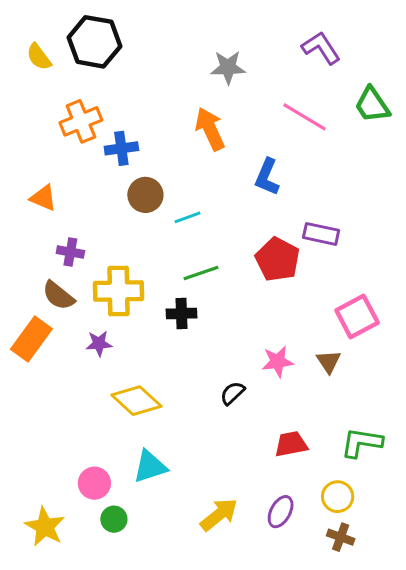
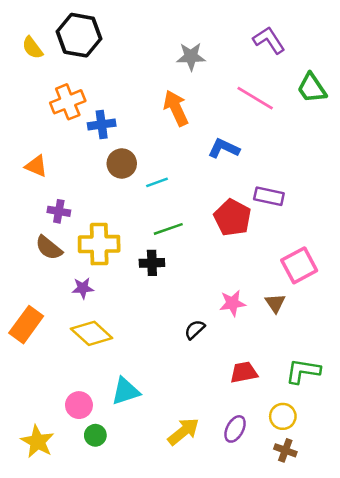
blue L-shape: (267, 177) -> (224, 148), turned 92
orange rectangle: (31, 339) -> (26, 325), moved
yellow diamond: (136, 401) -> (92, 333), moved

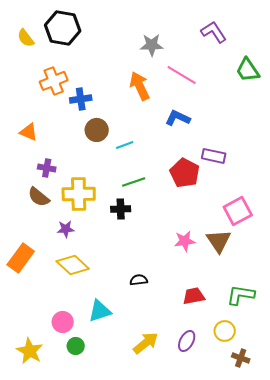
pink line: (255, 98) -> (182, 75), moved
brown triangle: (275, 303) -> (219, 241), size x1.5
black semicircle: (195, 330) -> (139, 280), moved, turned 36
brown cross: (285, 450) -> (241, 358), moved

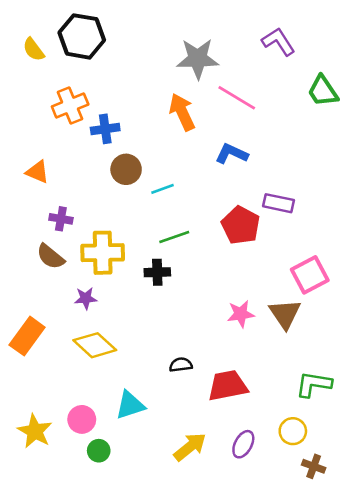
gray star: (152, 45) -> (198, 59), size x1.4
red trapezoid: (194, 296) -> (228, 386), moved, size x1.4
yellow star: (30, 351) -> (35, 431), moved

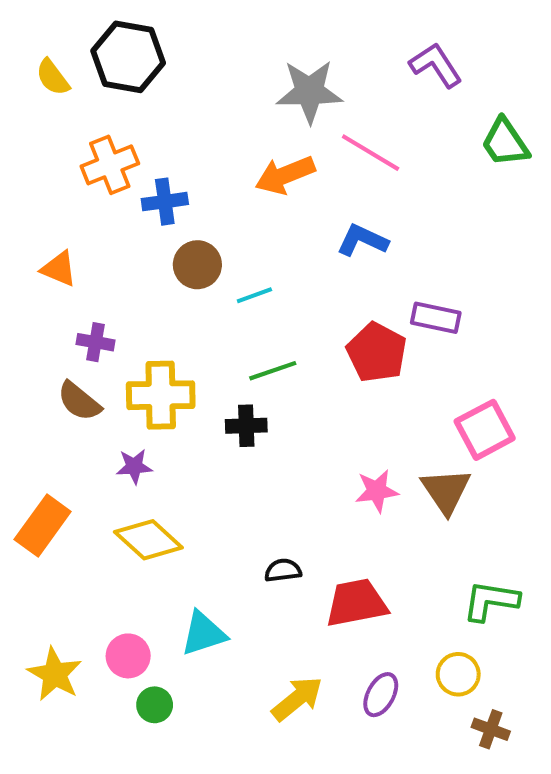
orange arrow: (182, 112) -> (285, 175), turned -87

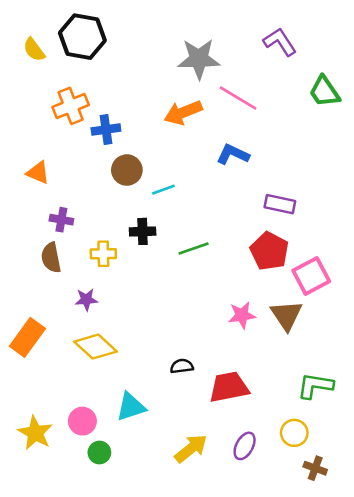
red pentagon: (377, 352) -> (269, 251), moved
green line: (273, 371) -> (194, 248), moved
yellow cross: (161, 395) -> (103, 254), size x0.6
brown semicircle: (79, 401) -> (51, 258), turned 40
black cross: (246, 426) -> (143, 231), moved

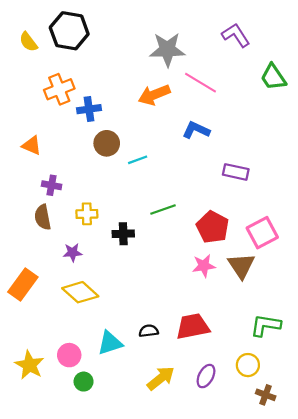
black cross: (143, 231) -> (123, 234), moved
red pentagon: (269, 251) -> (213, 227), moved
black semicircle: (182, 366) -> (149, 331), moved

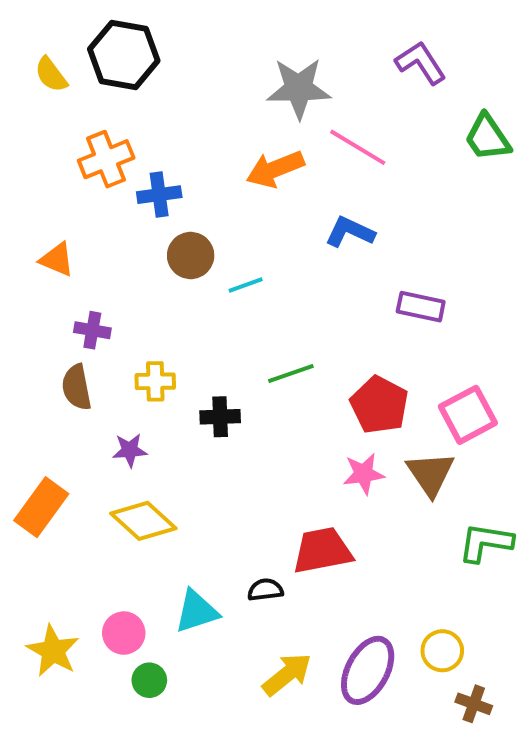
green L-shape: (266, 325) -> (486, 543), moved
red trapezoid: (193, 326) -> (322, 550), moved
purple ellipse: (206, 376) -> (368, 670), size x1.6

